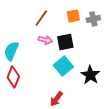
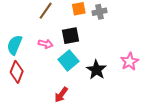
pink arrow: (45, 40) -> (46, 44), moved

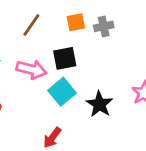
pink arrow: (46, 44) -> (31, 69), size x1.5

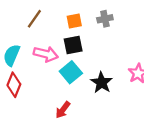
orange square: (76, 22) -> (74, 21), moved
brown line: (31, 25) -> (34, 19), moved

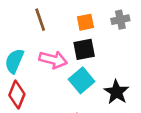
brown line: (34, 19) -> (40, 20), turned -54

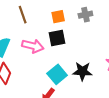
cyan square: (82, 80) -> (57, 74), moved
black star: (116, 92) -> (82, 71), turned -30

